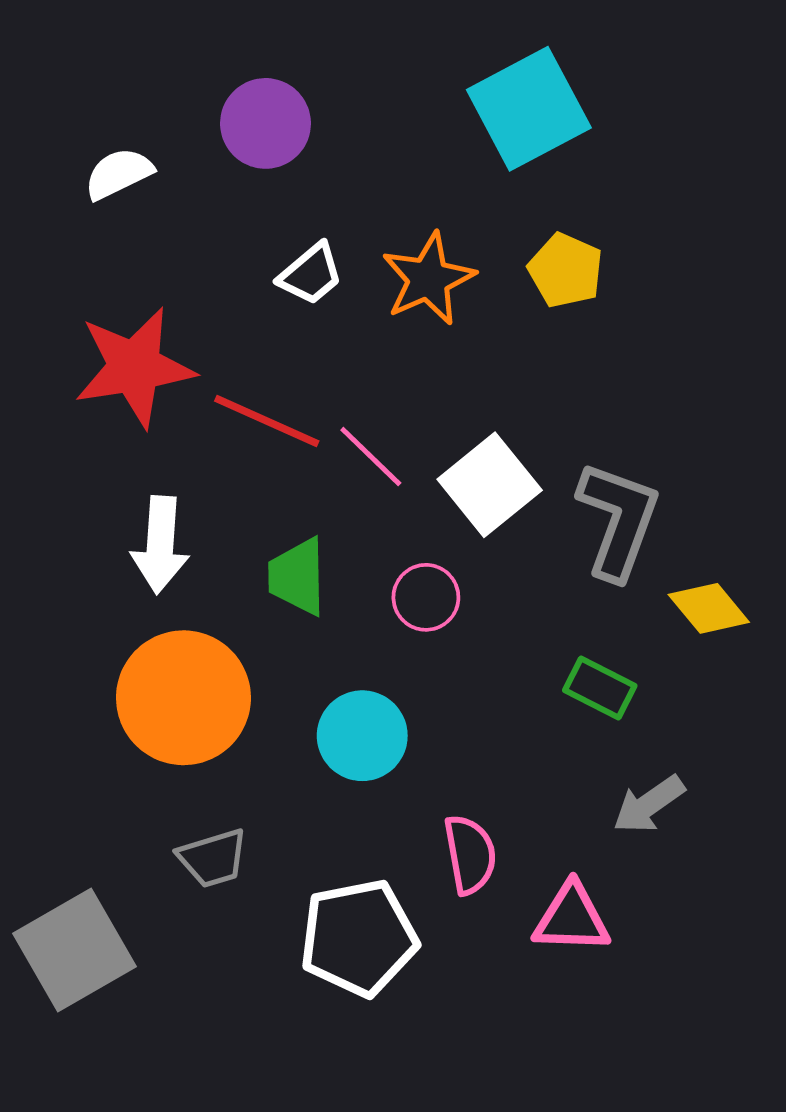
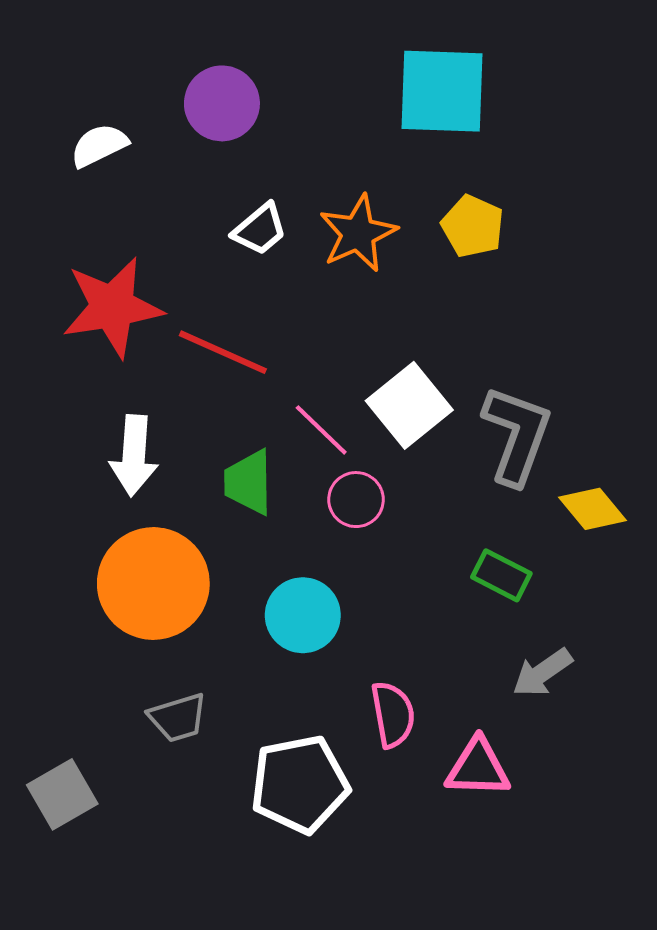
cyan square: (529, 109) -> (442, 91), turned 30
pink line: (371, 457) -> (321, 430), moved
gray square: (74, 950) -> (62, 794), size x0.7

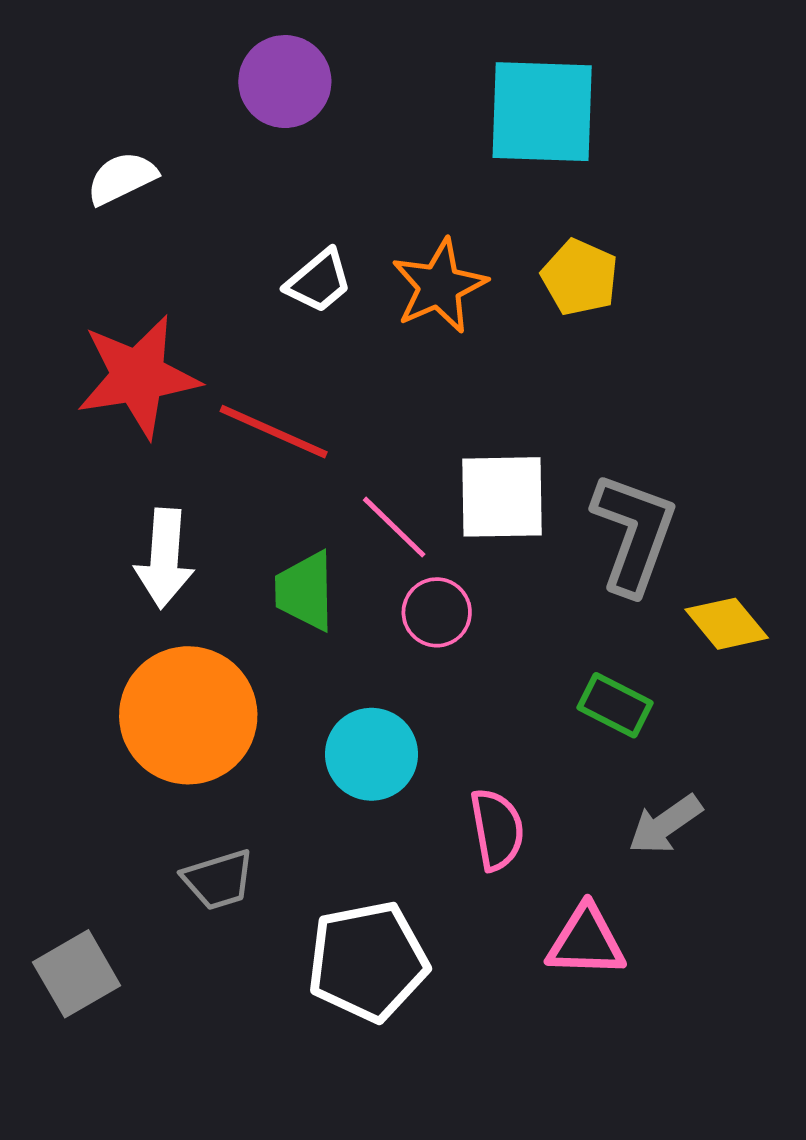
purple circle: (222, 103) -> (285, 82), moved
white square: (409, 405) -> (502, 497), turned 38
pink semicircle: (393, 715) -> (497, 829), moved

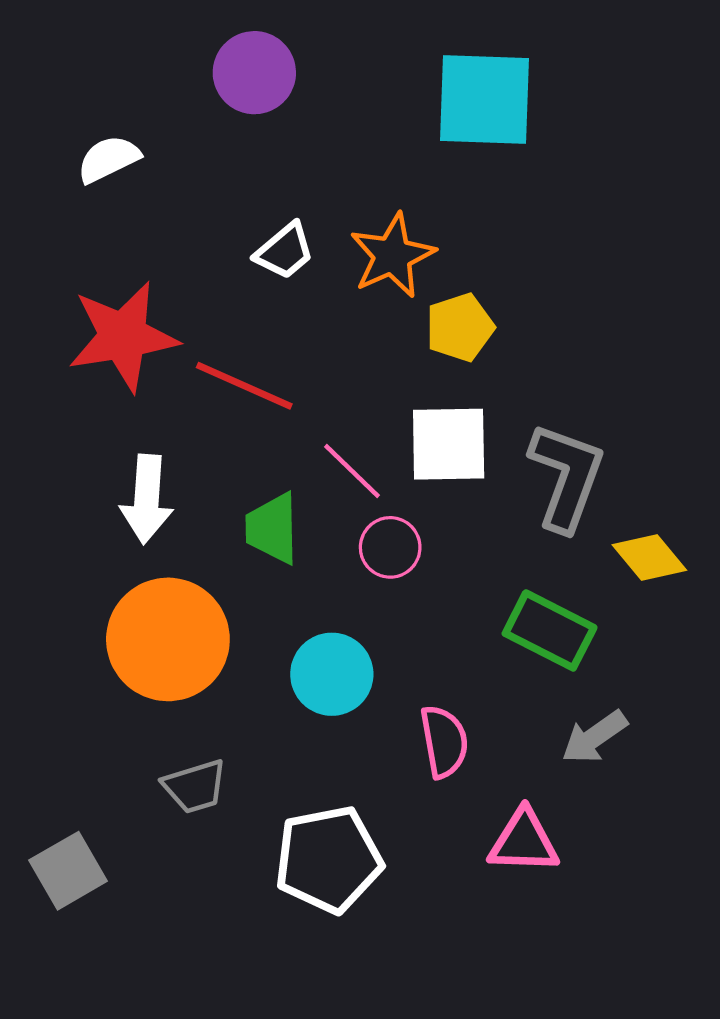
yellow pentagon: (580, 277) -> (460, 327), moved, turned 30
green rectangle: (615, 705) -> (550, 630), size x1.4

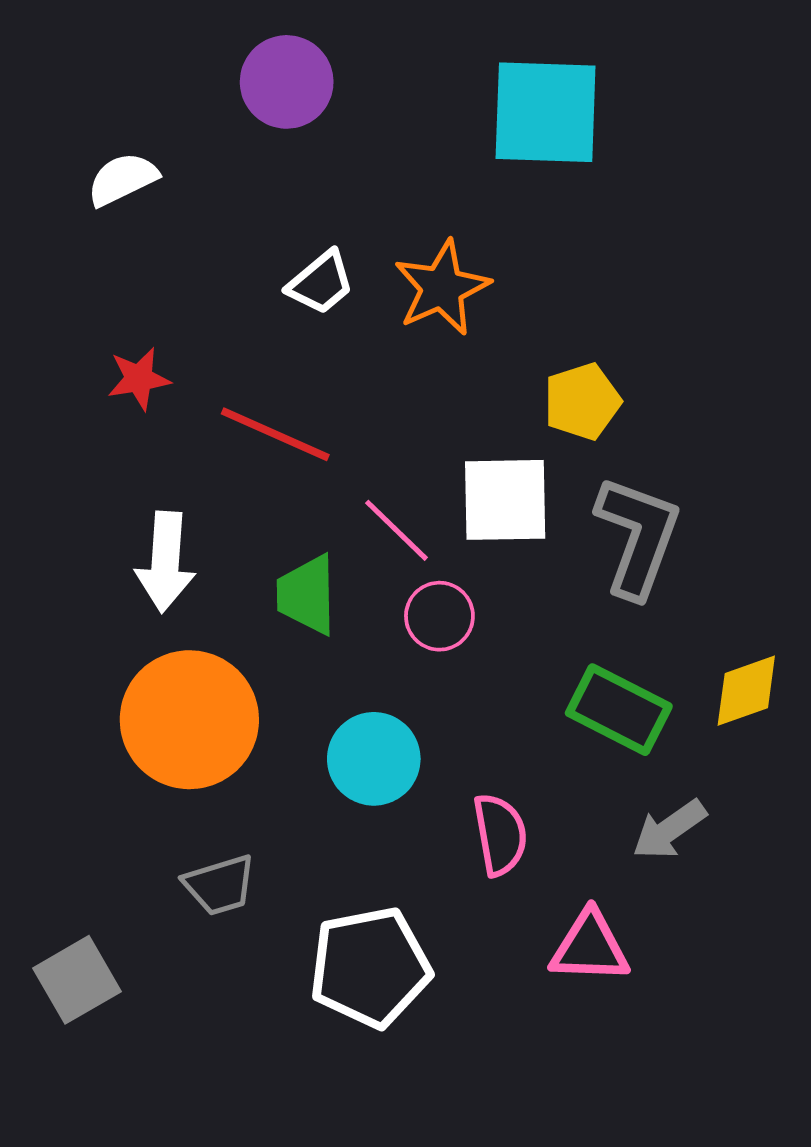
yellow pentagon: (460, 327) -> (582, 401), moved
red star: (123, 336) -> (139, 379), size x0.5
yellow diamond: (649, 558) -> (746, 691), moved, turned -70

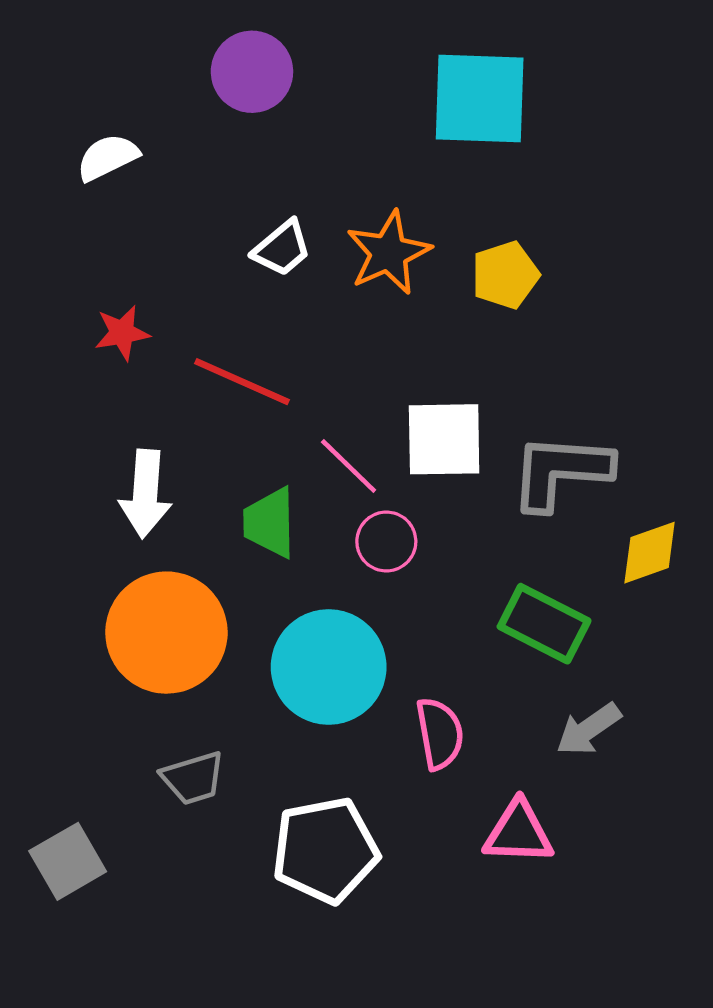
yellow pentagon: (582, 401) -> (505, 275), moved
gray L-shape: (638, 537) -> (561, 472), turned -106
yellow diamond: (746, 691) -> (650, 553), moved
cyan circle: (374, 759) -> (329, 667), size x1.4

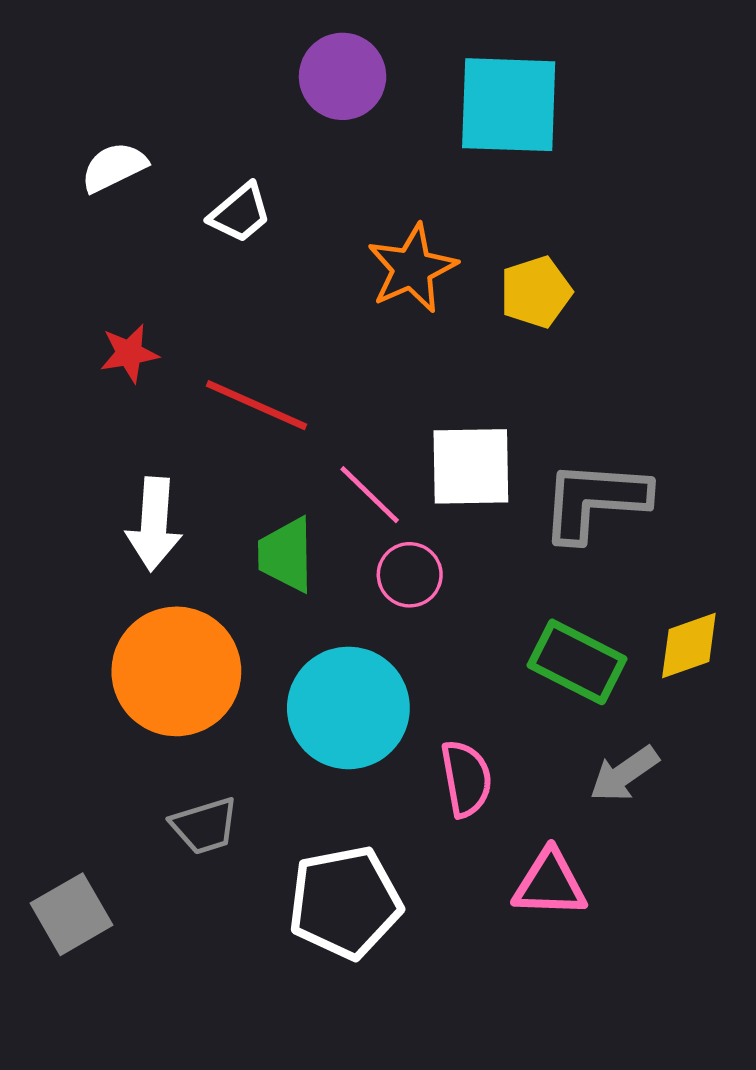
purple circle: (252, 72) -> (343, 76), moved
white trapezoid: (282, 248) -> (240, 213), moved
yellow diamond: (650, 553) -> (689, 645), moved

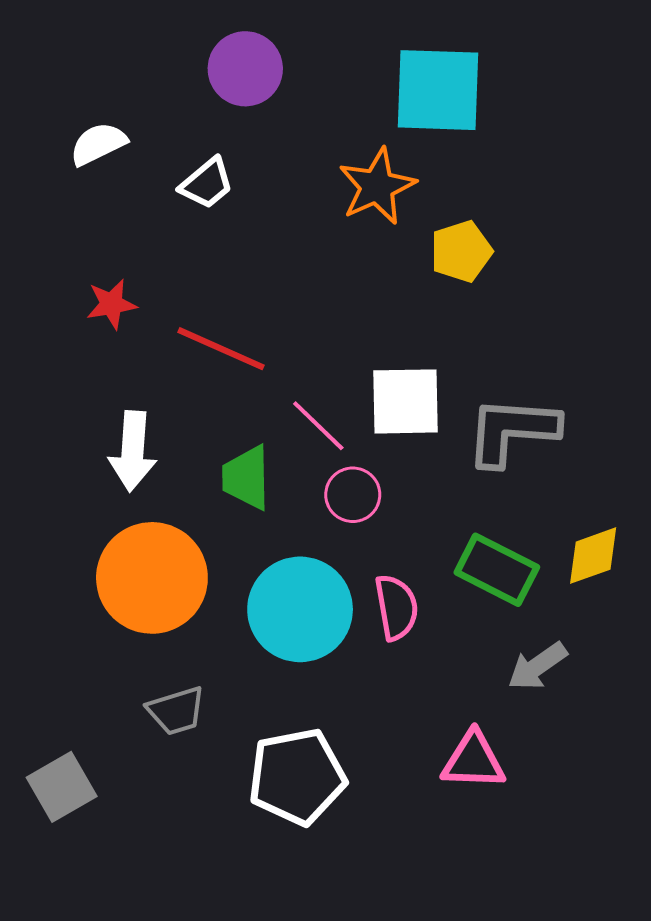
purple circle: (343, 76) -> (245, 69), moved
orange star: (412, 268) -> (377, 186), moved
pink semicircle: (466, 779) -> (396, 607), moved

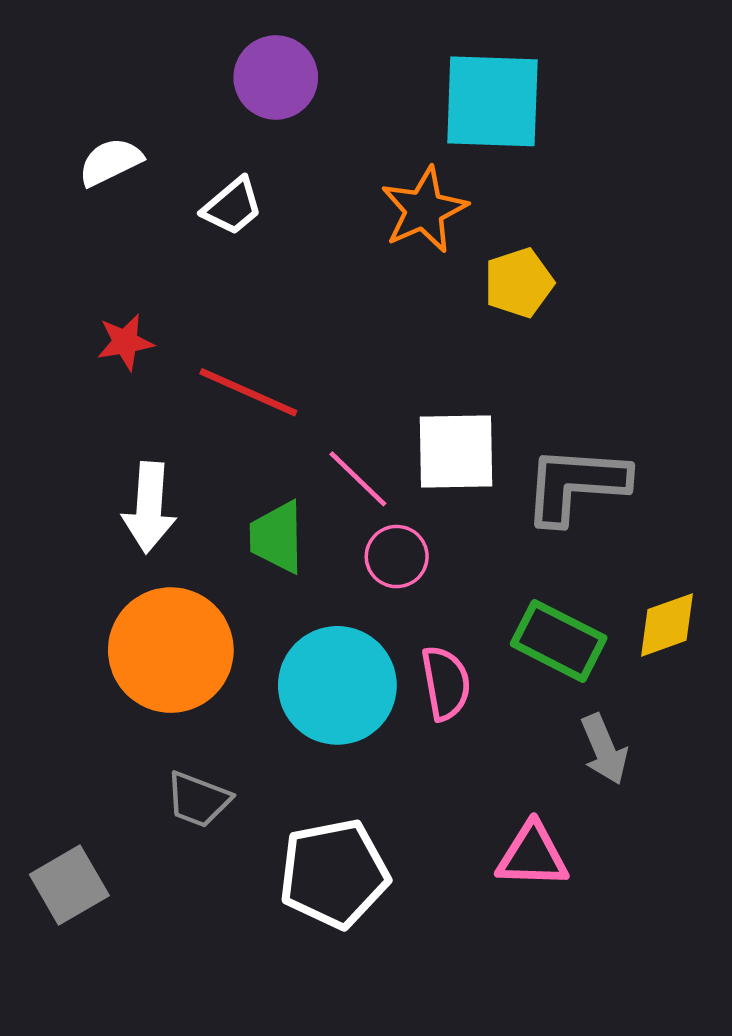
gray arrow: (537, 666) -> (604, 749), turned -78
gray trapezoid: (176, 711) -> (198, 799), turned 38

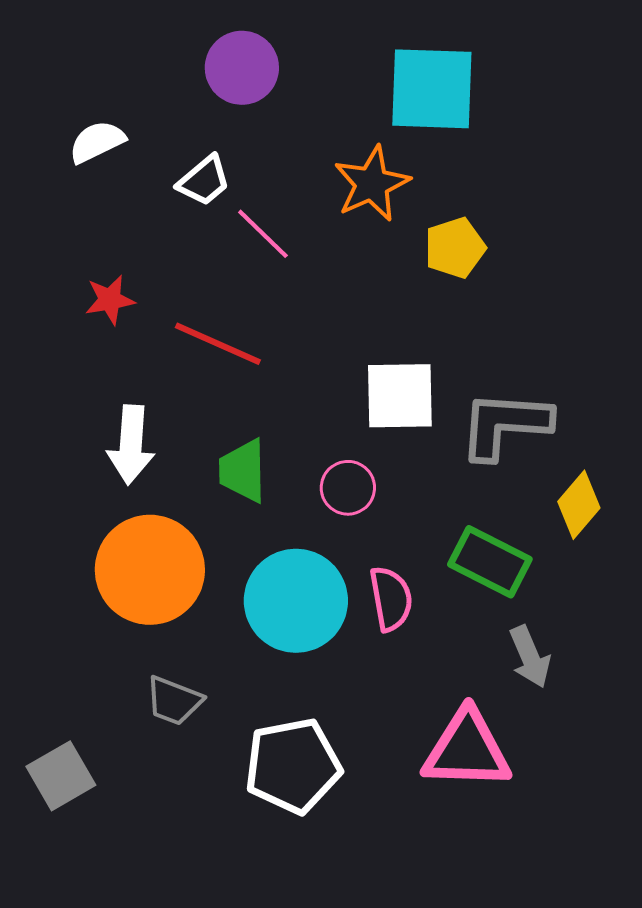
pink line: (358, 479) -> (263, 234), moved
yellow diamond: (667, 625) -> (579, 505), moved, turned -30
pink triangle: (532, 855) -> (467, 750), size x1.4

